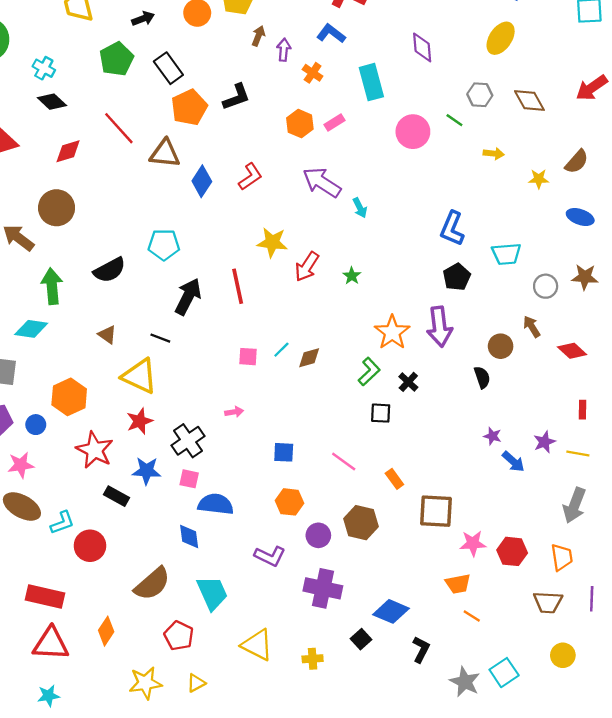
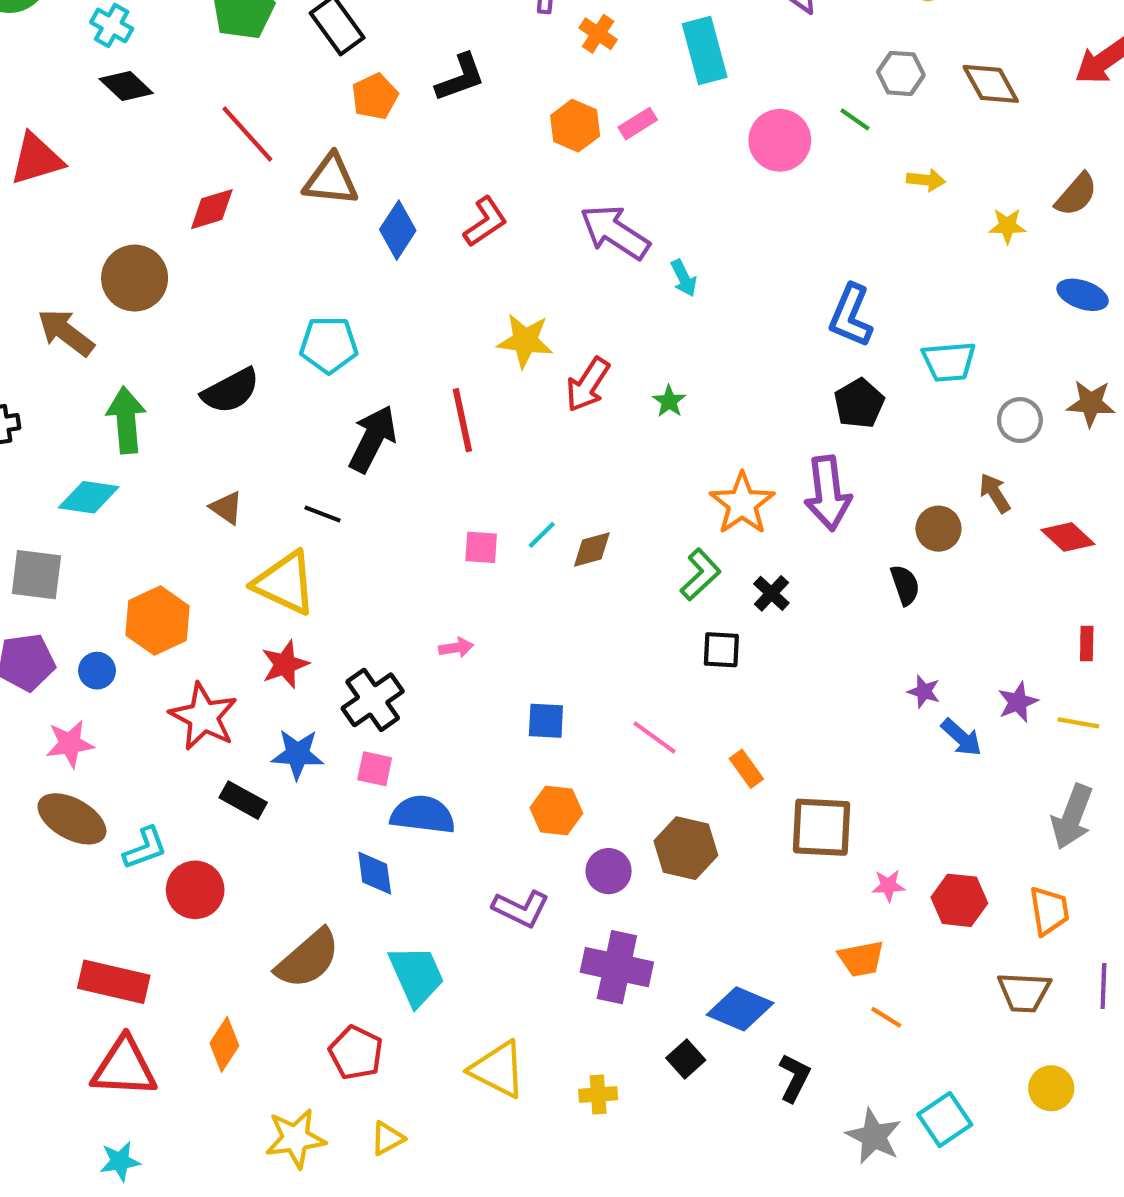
orange pentagon: (189, 107) -> (375, 96), size x0.7
red diamond: (68, 151) -> (212, 209), moved
pink star: (473, 543) -> (888, 886), size x0.7

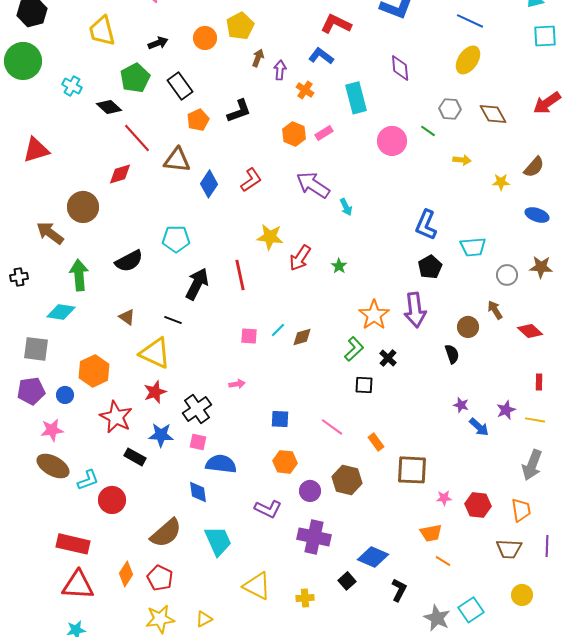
black diamond: (126, 86) -> (109, 107), moved
red pentagon: (356, 1053) -> (160, 578), moved

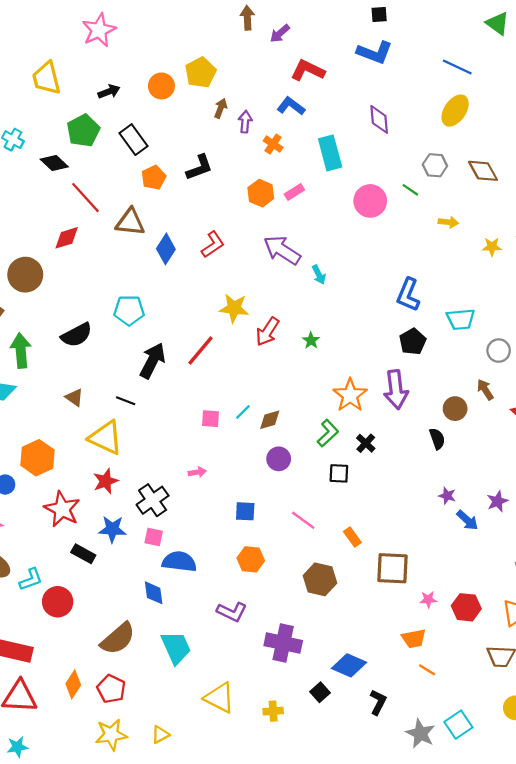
red line: (240, 275) -> (201, 351), turned 52
purple circle: (310, 491) -> (279, 459), moved

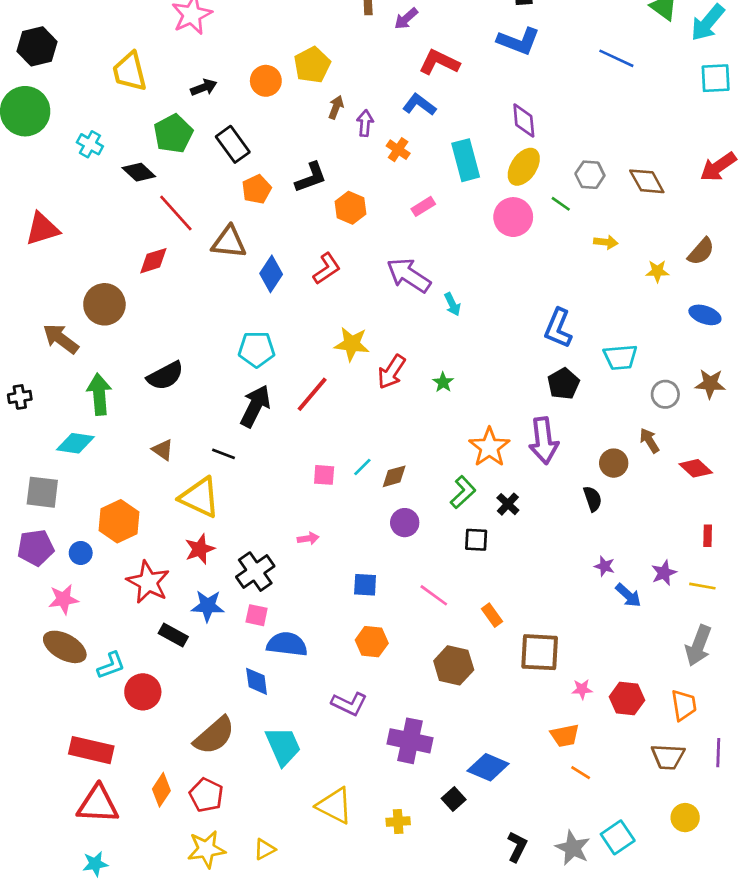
yellow ellipse: (455, 111) -> (524, 167), moved
orange hexagon: (261, 193) -> (350, 208), moved
cyan pentagon: (129, 310) -> (257, 349), moved
black L-shape: (378, 702) -> (517, 847), moved

